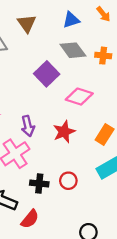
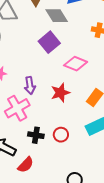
gray diamond: (73, 50) -> (57, 16), moved

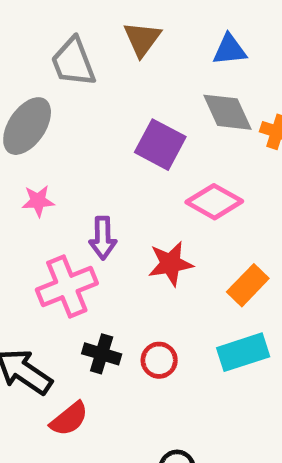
gray diamond: (57, 16) -> (227, 112), moved
purple square: (49, 42) -> (160, 145), turned -30

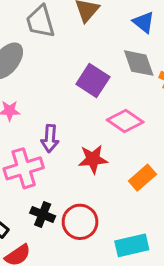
blue triangle: (230, 50) -> (144, 22), turned 40
cyan rectangle: (243, 352) -> (132, 245), moved
red circle: (159, 360) -> (80, 222), size x1.5

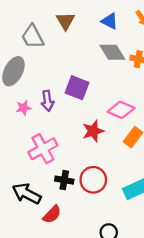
purple square: (93, 81) -> (77, 88), moved
pink diamond: (125, 121) -> (121, 110), moved
purple arrow: (50, 139) -> (47, 101), moved

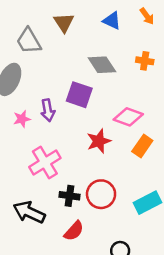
gray diamond: (112, 52) -> (102, 65), moved
red semicircle: (52, 214) -> (74, 231), moved

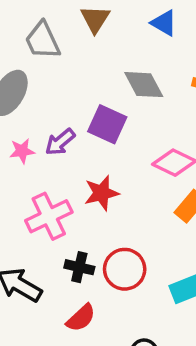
purple arrow: (48, 110) -> (60, 142), turned 55
red star: (99, 141) -> (101, 193), moved

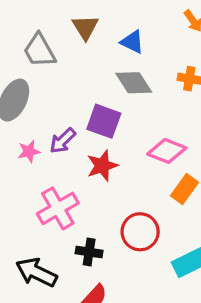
blue triangle: (164, 23) -> (132, 42), moved
red star: (101, 193) -> (102, 166), moved
red circle: (125, 269) -> (140, 232), moved

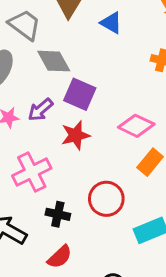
gray trapezoid: (39, 51) -> (25, 25), turned 152
gray diamond: (134, 83) -> (54, 61), moved

